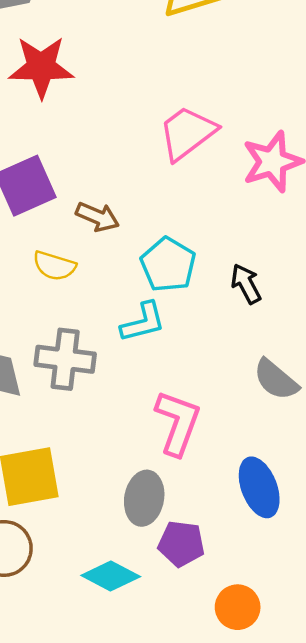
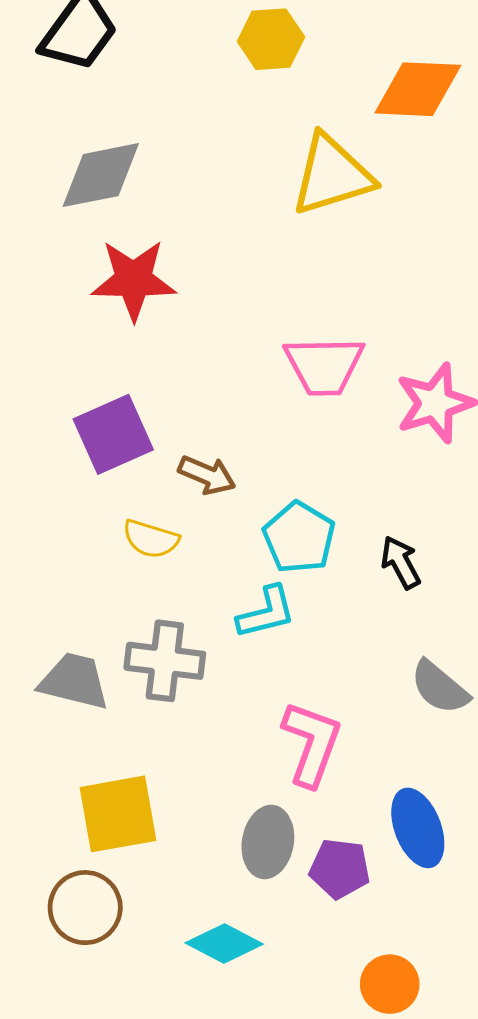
pink trapezoid: (187, 133) -> (324, 366), turned -144
purple pentagon: (181, 544) -> (340, 869), moved

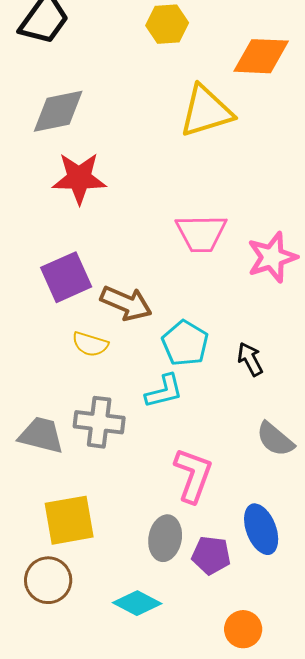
brown arrow: (207, 475) -> (126, 303), size x1.4

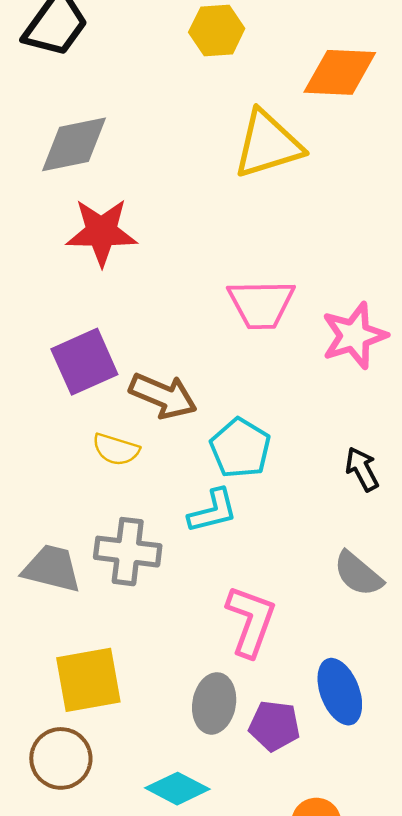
black arrow: (250, 359) -> (362, 469), moved

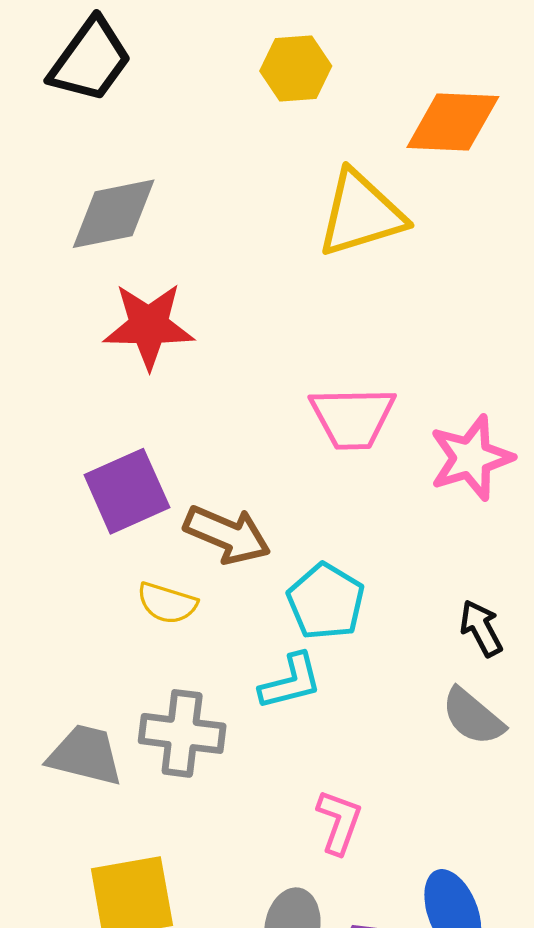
gray semicircle: (358, 574) -> (473, 717), moved
pink L-shape: (251, 621) -> (339, 822), size x0.7

